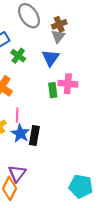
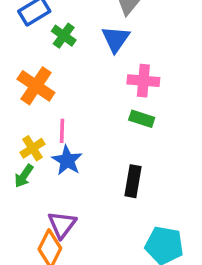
green rectangle: (53, 90) -> (142, 119), moved, turned -64
black rectangle: (34, 136) -> (133, 181), moved

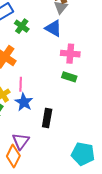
blue triangle: (116, 39) -> (53, 28), turned -36
black rectangle: (133, 181) -> (47, 118), moved

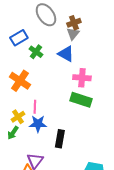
green rectangle: (69, 77) -> (81, 100), size x1.5
blue star: (24, 102) -> (38, 124), turned -30

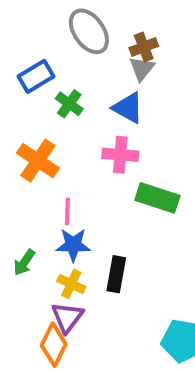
pink cross: (82, 78) -> (120, 155), moved
yellow cross: (18, 117) -> (71, 284), moved, turned -32

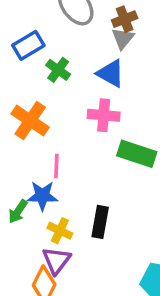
blue star: (73, 245) -> (42, 196), moved

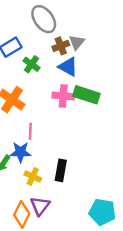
brown cross: (125, 19) -> (61, 46), moved
green rectangle: (137, 154) -> (86, 95), moved
purple triangle: (56, 260) -> (40, 206), moved

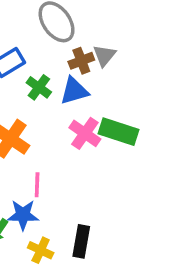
blue triangle: (68, 67) -> (74, 91), moved, turned -45
pink cross: (63, 96) -> (85, 133), turned 30

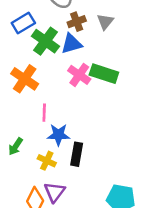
gray triangle: (104, 55) -> (105, 22), moved
green cross: (39, 87) -> (45, 41), size x1.5
blue star: (23, 215) -> (58, 135), moved

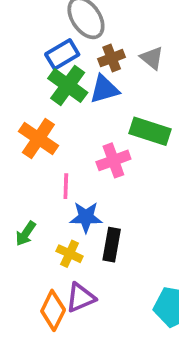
gray triangle: (105, 22) -> (152, 58), turned -30
blue rectangle: (23, 23) -> (62, 54), moved
pink cross: (79, 75) -> (113, 160), moved, turned 35
purple triangle: (55, 192) -> (80, 298), turned 30

